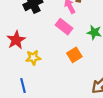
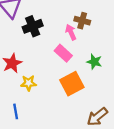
orange square: (74, 55) -> (72, 84), size x1.5

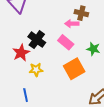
black cross: (33, 26) -> (37, 40), moved, turned -30
pink arrow: (71, 32) -> (72, 24), turned -64

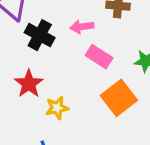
pink arrow: (72, 24) -> (82, 27), moved
black cross: (37, 40) -> (40, 35), moved

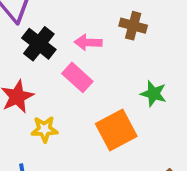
pink rectangle: (99, 57) -> (77, 77), moved

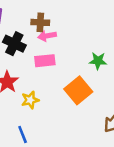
brown cross: (133, 26) -> (40, 22), moved
pink rectangle: (77, 77) -> (45, 61), turned -36

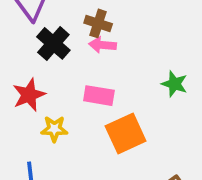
pink rectangle: (45, 61) -> (99, 96), moved
green star: (98, 61) -> (174, 84), moved

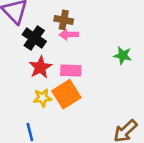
red star: (29, 95) -> (40, 67), moved
orange square: (126, 134) -> (66, 94), moved

